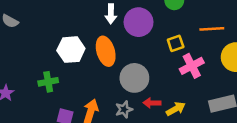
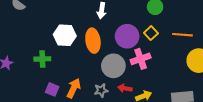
purple circle: (139, 22) -> (127, 36), moved
yellow square: (176, 43) -> (151, 33), moved, turned -32
pink cross: (192, 66) -> (141, 59), moved

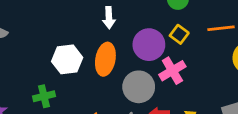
orange ellipse: (93, 41) -> (105, 59), turned 30

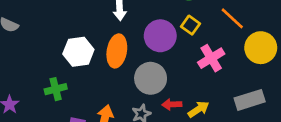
orange line: (221, 28) -> (232, 18), turned 50
pink cross: (172, 71) -> (211, 58), moved

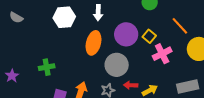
yellow square: (190, 25) -> (149, 36), moved
white hexagon: (78, 52) -> (64, 17), moved

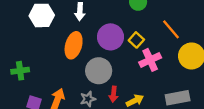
red arrow: (131, 85) -> (114, 94), turned -88

